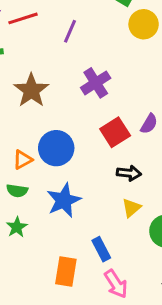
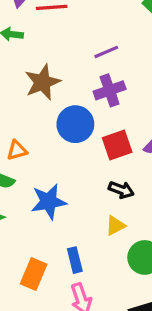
purple line: (70, 31) -> (106, 52), moved, turned 30
blue circle: (56, 148) -> (75, 124), moved

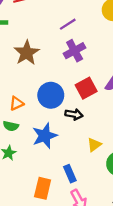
blue circle: (75, 124) -> (51, 95), moved
black arrow: (121, 190) -> (74, 114), moved

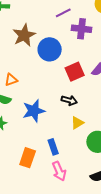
purple cross: (75, 51) -> (82, 29), moved, turned 30
blue circle: (51, 95) -> (50, 49), moved
black arrow: (74, 114) -> (69, 100), moved

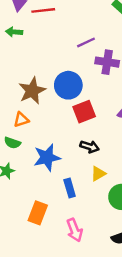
brown star: (24, 35) -> (32, 91), moved
red square: (75, 72) -> (84, 112), moved
blue rectangle: (53, 147) -> (70, 188), moved

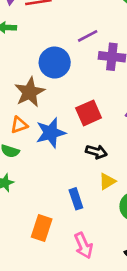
blue circle: (68, 85) -> (55, 63), moved
blue star: (47, 158) -> (51, 133), moved

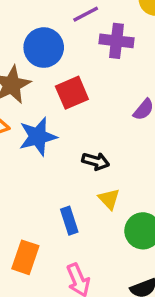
red square: (89, 113) -> (72, 93), moved
yellow triangle: (107, 181) -> (109, 199), turned -42

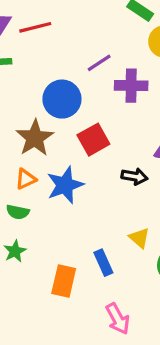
black arrow: (96, 161) -> (134, 176), moved
orange rectangle: (25, 257) -> (64, 281), moved

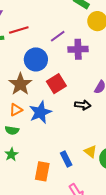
red line: (35, 27) -> (19, 30), moved
yellow triangle: (139, 238) -> (90, 151), moved

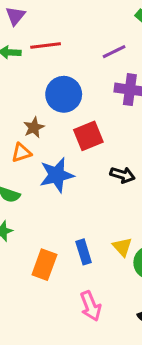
purple line: (58, 36) -> (114, 52), moved
brown star: (20, 84) -> (34, 127), size x0.6
orange triangle: (16, 110) -> (21, 153), moved

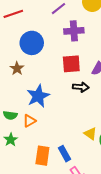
red square: (88, 136) -> (71, 64), moved, turned 30
orange triangle: (21, 153) -> (29, 121), moved
blue rectangle: (84, 252) -> (65, 154), moved

